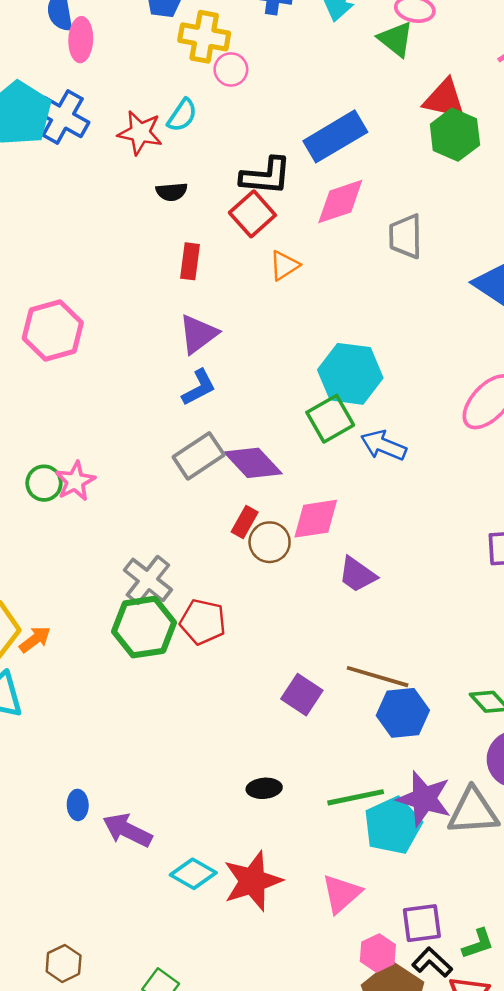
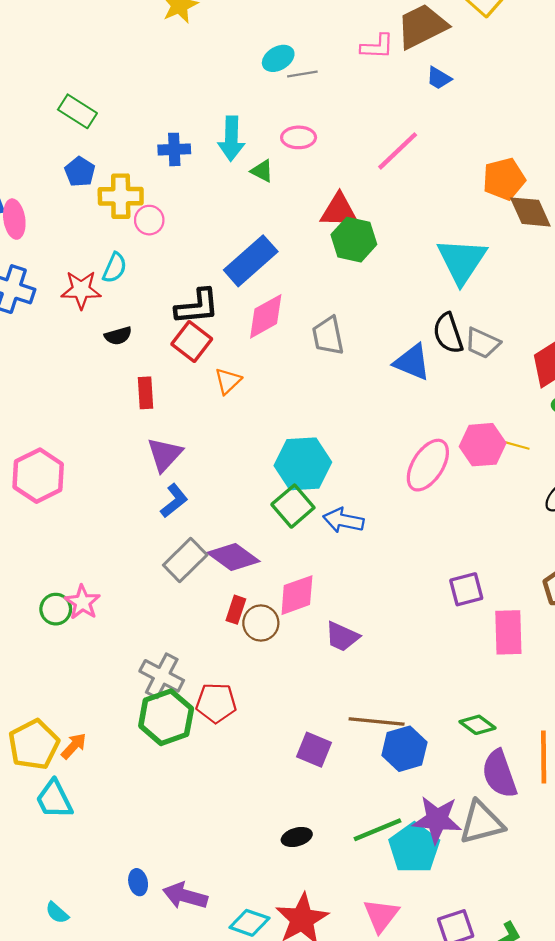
green triangle: (396, 39) -> (262, 171), moved, size x0.7

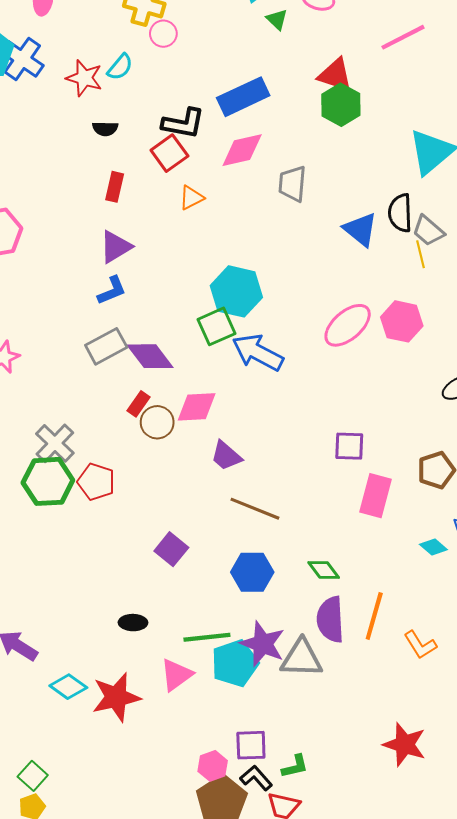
yellow line: (515, 445) -> (421, 254), moved, turned 44
blue arrow: (343, 520) -> (258, 352), size x1.4
brown line: (377, 722) -> (255, 509), moved
pink triangle: (381, 915) -> (176, 675), moved

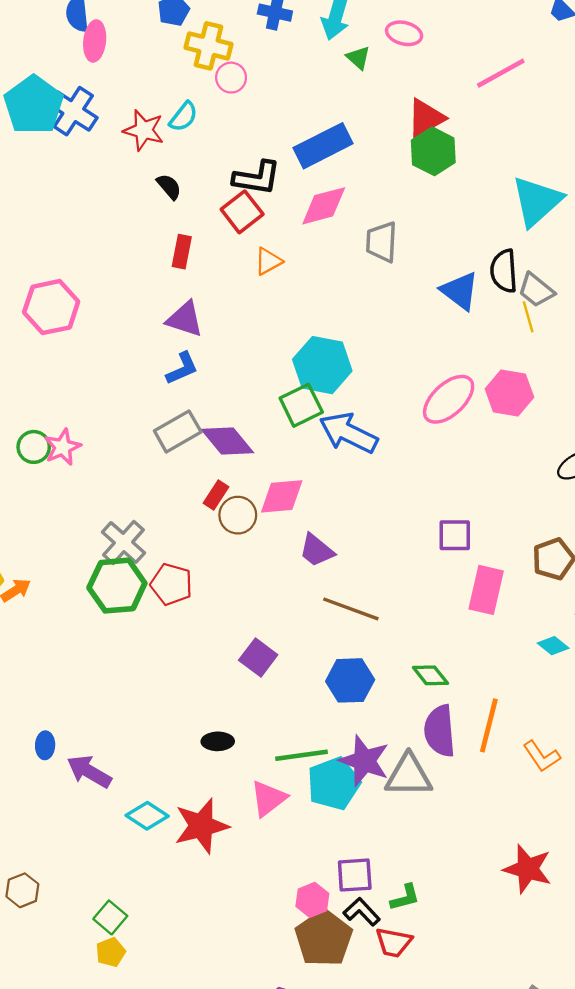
red triangle: (335, 75) -> (426, 118), turned -45
black semicircle: (105, 129) -> (169, 187), turned -130
purple triangle: (116, 247) -> (185, 319), turned 51

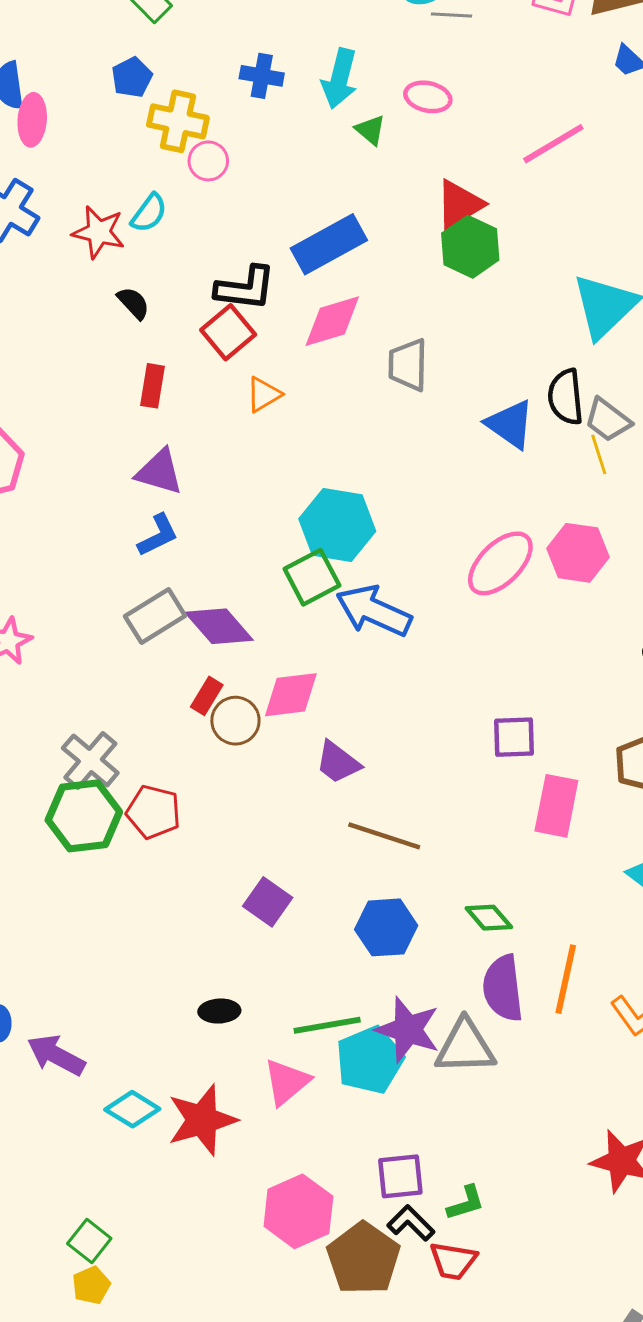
pink hexagon: (312, 900) -> (298, 1211), moved, size x1.6

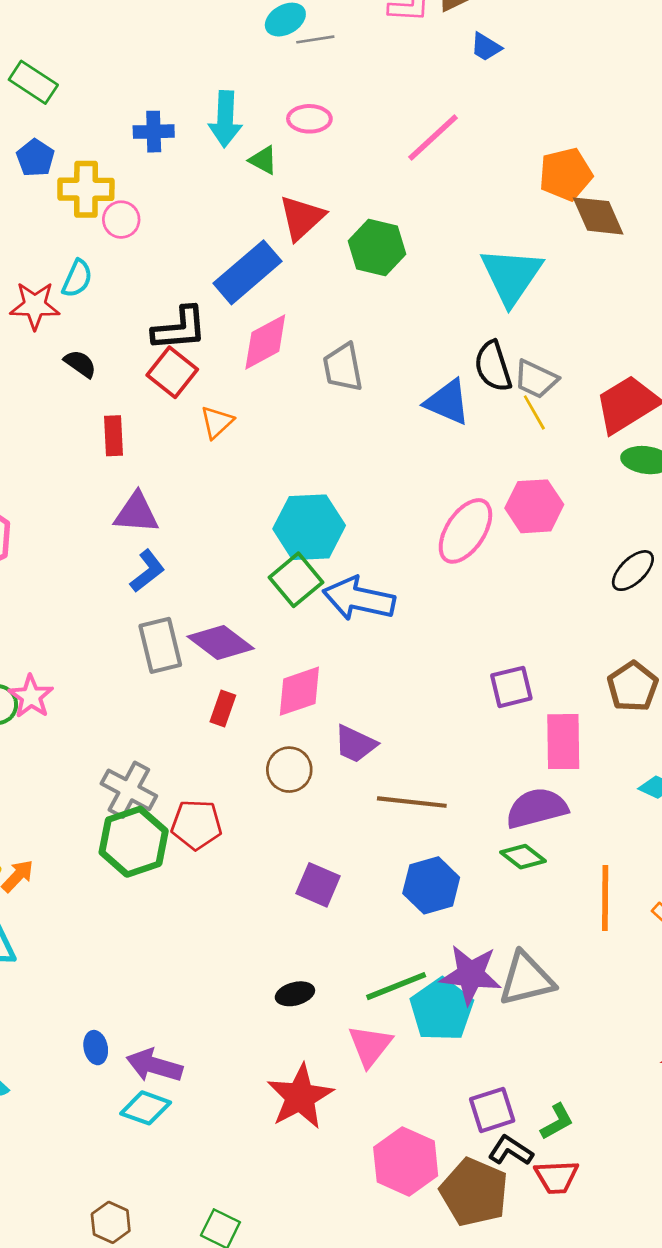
red triangle: (459, 204) -> (302, 218), moved
gray rectangle: (155, 616) -> (160, 645), turned -60
brown circle: (235, 721) -> (289, 770), moved
purple semicircle: (503, 988) -> (537, 808), moved, turned 94
cyan diamond: (132, 1109) -> (146, 1108), moved

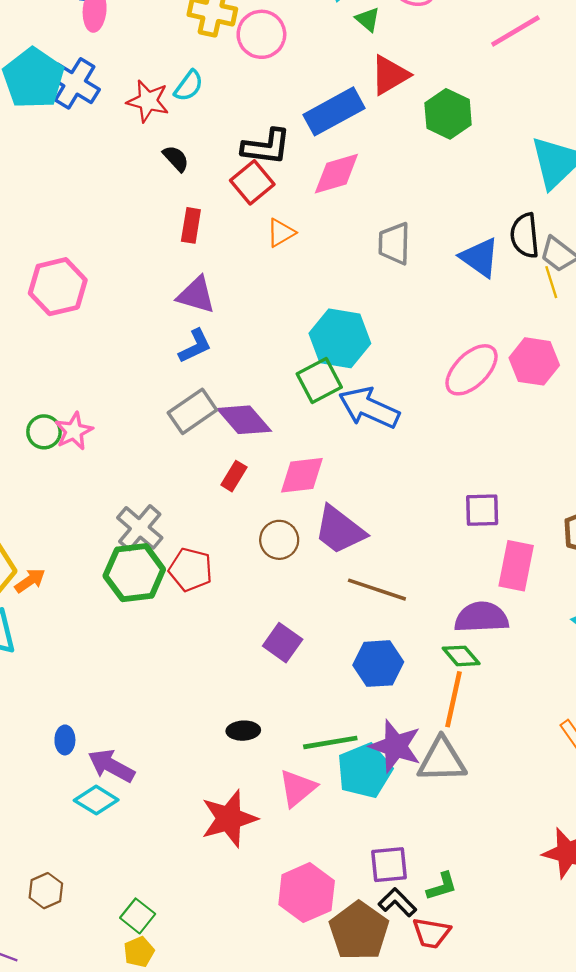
pink circle: (121, 220) -> (261, 34), moved, size x1.5
gray trapezoid: (343, 367) -> (394, 243), moved
gray rectangle: (160, 645) -> (192, 411), turned 57
purple trapezoid: (355, 744) -> (340, 530), size x1.4
orange line: (605, 898) -> (453, 699), moved

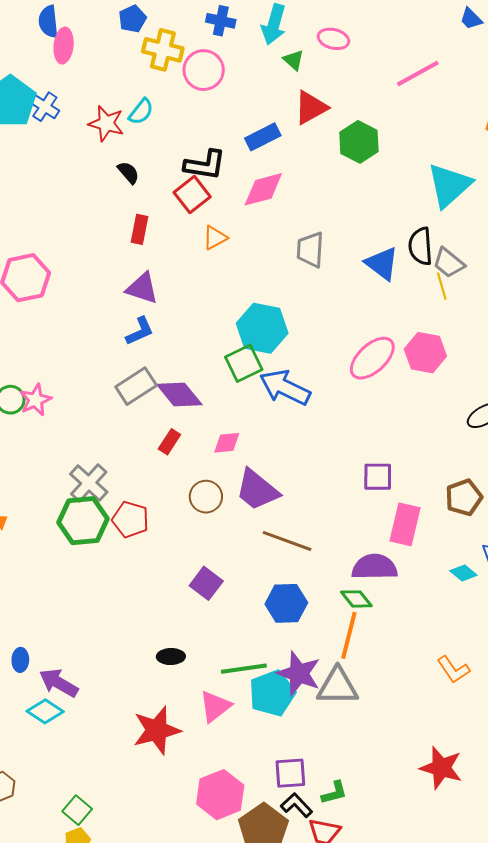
blue cross: (75, 83) -> (45, 107), size x0.7
blue rectangle: (334, 111) -> (263, 137), size x0.7
pink diamond: (302, 475) -> (227, 443), size x0.7

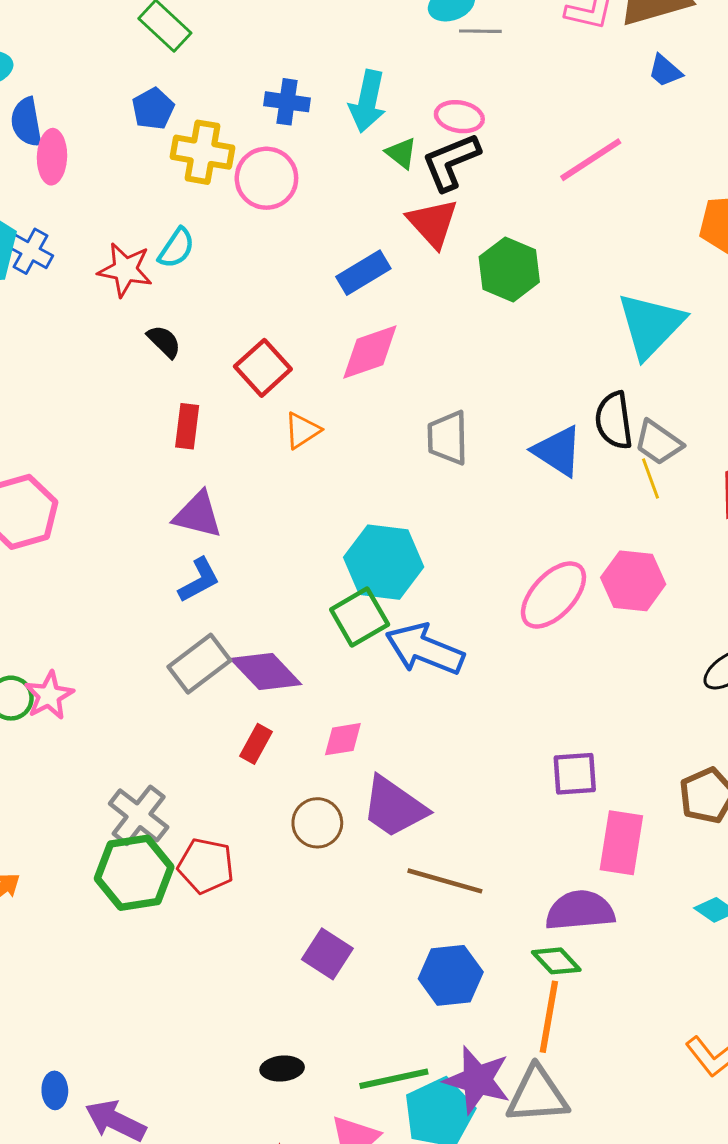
red triangle: (311, 108) -> (433, 223), turned -39
black L-shape: (205, 165) -> (451, 162), moved, turned 153

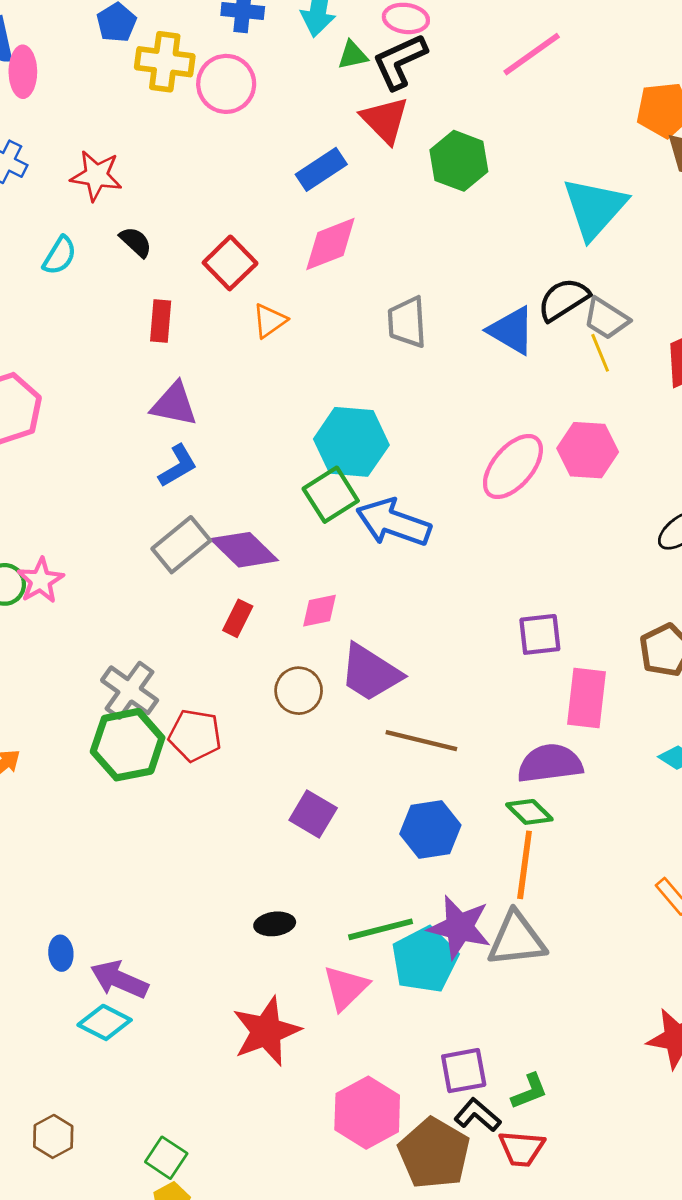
green triangle: (401, 153) -> (353, 55), turned -48
cyan semicircle: (176, 248) -> (60, 255), moved
black semicircle: (614, 420) -> (563, 299), turned 68

